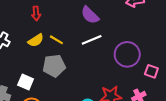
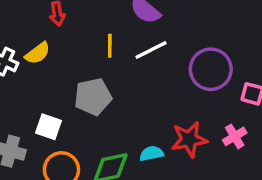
yellow semicircle: (36, 40) -> (38, 53), moved
yellow line: (56, 40) -> (110, 46), moved, turned 64

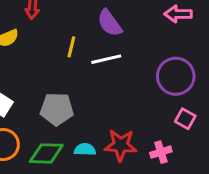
purple circle: (211, 69) -> (176, 76), moved
gray pentagon: (93, 97) -> (57, 109), moved

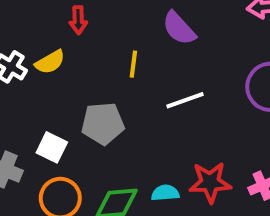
white line: (106, 59) -> (185, 100), moved
gray pentagon: (57, 109) -> (103, 123), moved

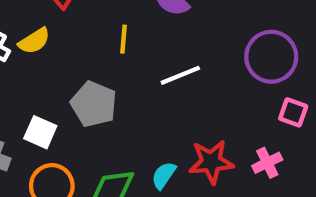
gray pentagon: (103, 123) -> (94, 104), turned 30
cyan semicircle: (165, 193) -> (164, 175), turned -48

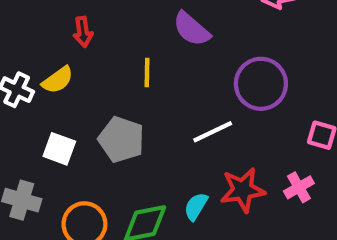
purple circle: (271, 57) -> (261, 84), moved
white line: (180, 75) -> (213, 132), moved
white square: (40, 132) -> (59, 149), moved

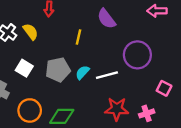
yellow semicircle: (58, 80) -> (31, 32), turned -102
gray pentagon: (121, 139) -> (58, 70), turned 30
cyan semicircle: (196, 206) -> (82, 72), moved

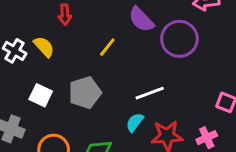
yellow line: (78, 37) -> (107, 47), turned 32
purple circle: (137, 55) -> (179, 39), moved
cyan semicircle: (82, 72) -> (135, 122), moved

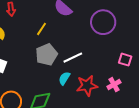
purple circle: (179, 39) -> (103, 22), moved
gray pentagon: (85, 93) -> (46, 55), moved

